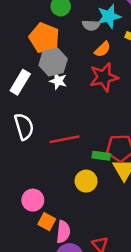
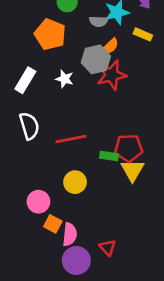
gray hexagon: (53, 62) -> (96, 59), moved
yellow circle: (86, 181) -> (75, 182), moved

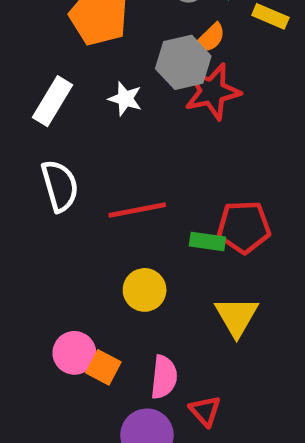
yellow triangle: (132, 170) -> (237, 317), moved
pink circle: (38, 202) -> (74, 353), moved
pink semicircle: (70, 234) -> (164, 377), moved

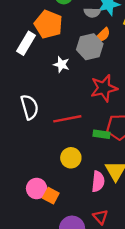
red star: (212, 91) -> (104, 88), moved
white rectangle: (53, 101) -> (26, 43), moved
pink semicircle: (164, 377) -> (98, 181), moved

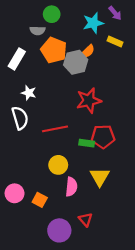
gray semicircle: (92, 13) -> (37, 31), moved
orange pentagon: (48, 24) -> (54, 50), moved
white star: (61, 65) -> (29, 93), moved
pink semicircle: (98, 181) -> (71, 187), moved
pink circle: (37, 189) -> (15, 193), moved

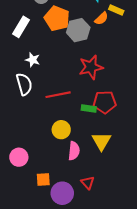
orange semicircle: (88, 51) -> (101, 18), moved
orange square: (40, 200) -> (43, 179), moved, turned -32

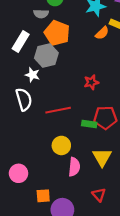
gray hexagon: (78, 30) -> (46, 56), moved
red star: (91, 67) -> (91, 82), size x0.6
red triangle: (88, 183) -> (99, 195), moved

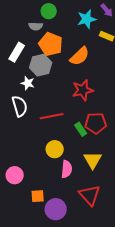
orange semicircle: (102, 33) -> (80, 56), moved, size x1.5
red star: (91, 82) -> (83, 90), size x1.5
green rectangle: (89, 124) -> (81, 129), turned 48
red triangle: (99, 195) -> (90, 195), size x1.6

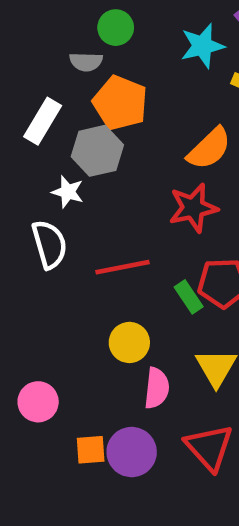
orange semicircle: (80, 56) -> (209, 149), moved
purple circle: (56, 209) -> (132, 452), moved

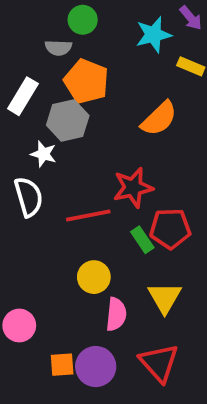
red star: (193, 208) -> (133, 188), moved

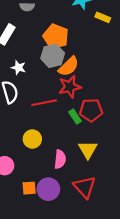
orange pentagon: (86, 81) -> (56, 37), moved
orange semicircle: (159, 119) -> (69, 66), moved
gray hexagon: (68, 120) -> (53, 56), moved
yellow circle: (94, 277) -> (32, 139), moved

